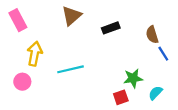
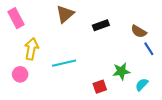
brown semicircle: (152, 35) -> (139, 31), turned -42
red square: (121, 97) -> (100, 87), moved

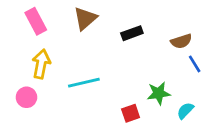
pink rectangle: (16, 18) -> (36, 21), moved
brown semicircle: (139, 31) -> (181, 41), turned -49

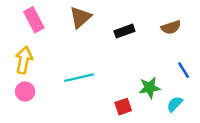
brown semicircle: (181, 41) -> (171, 27), moved
yellow arrow: (41, 64) -> (24, 60), moved
blue line: (195, 64) -> (184, 70), moved

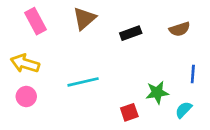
yellow arrow: (24, 60) -> (25, 63), turned -84
blue line: (184, 70) -> (193, 74), turned 36

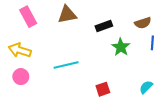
brown triangle: (84, 18) -> (67, 14), turned 30
blue line: (193, 74) -> (152, 43), moved
green star: (157, 93) -> (121, 47), moved, turned -30

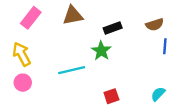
pink rectangle: (28, 17) -> (31, 18), turned 66
green star: (121, 47) -> (101, 51), moved
yellow arrow: (20, 50) -> (22, 54), turned 45

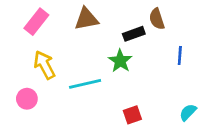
brown semicircle: (155, 25) -> (157, 19), moved, turned 90
blue line: (165, 46) -> (180, 55), moved
yellow arrow: (22, 54) -> (44, 65), moved

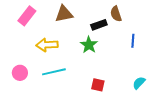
yellow arrow: (44, 65) -> (47, 45), moved, turned -65
cyan line: (85, 84) -> (54, 72), moved
red square: (132, 115) -> (98, 85), turned 32

